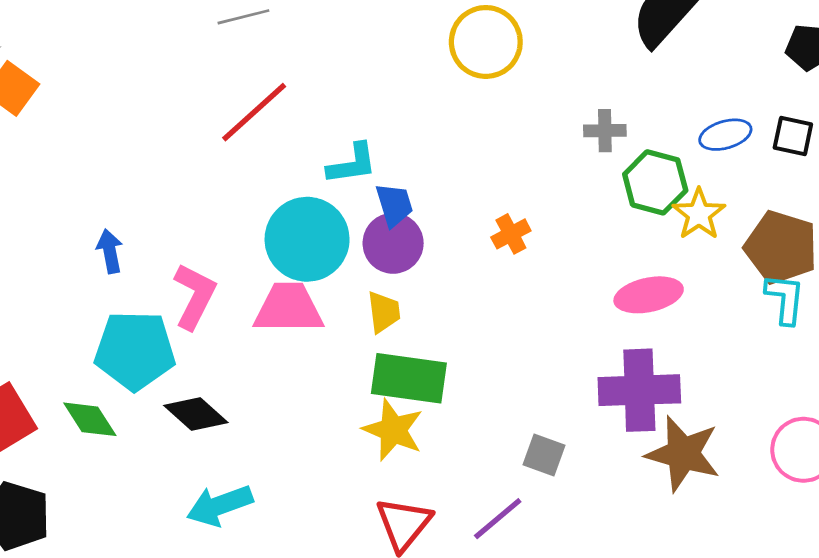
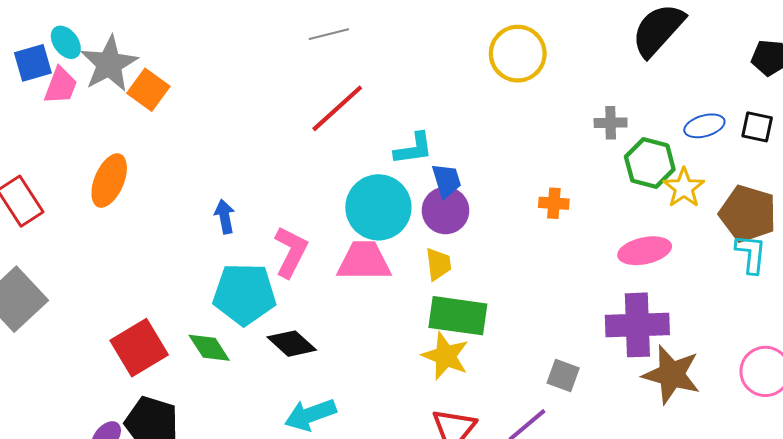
orange cross: (511, 234) -> (554, 203), moved, turned 32

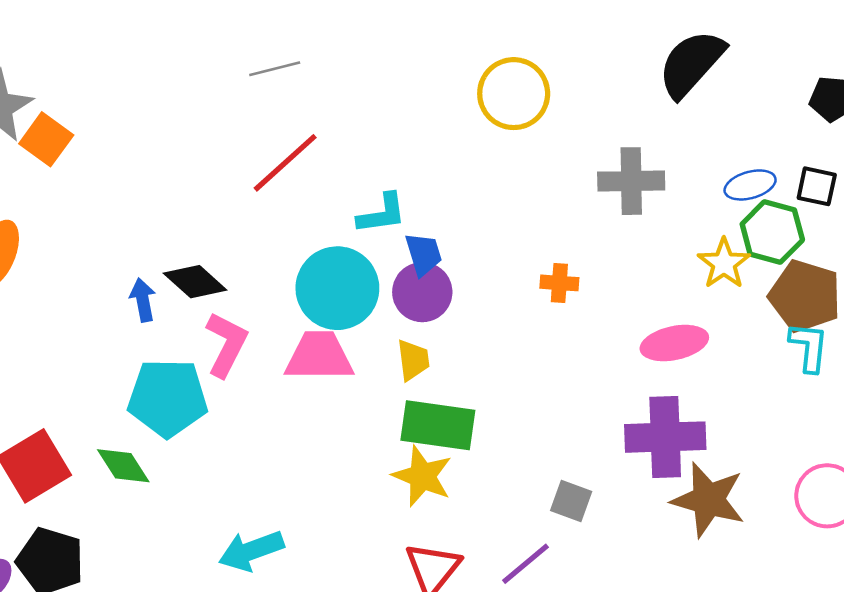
gray cross: (611, 123) -> (631, 181), size x1.6
green hexagon: (650, 163) -> (772, 232), moved
black diamond: (292, 344) -> (195, 282), moved

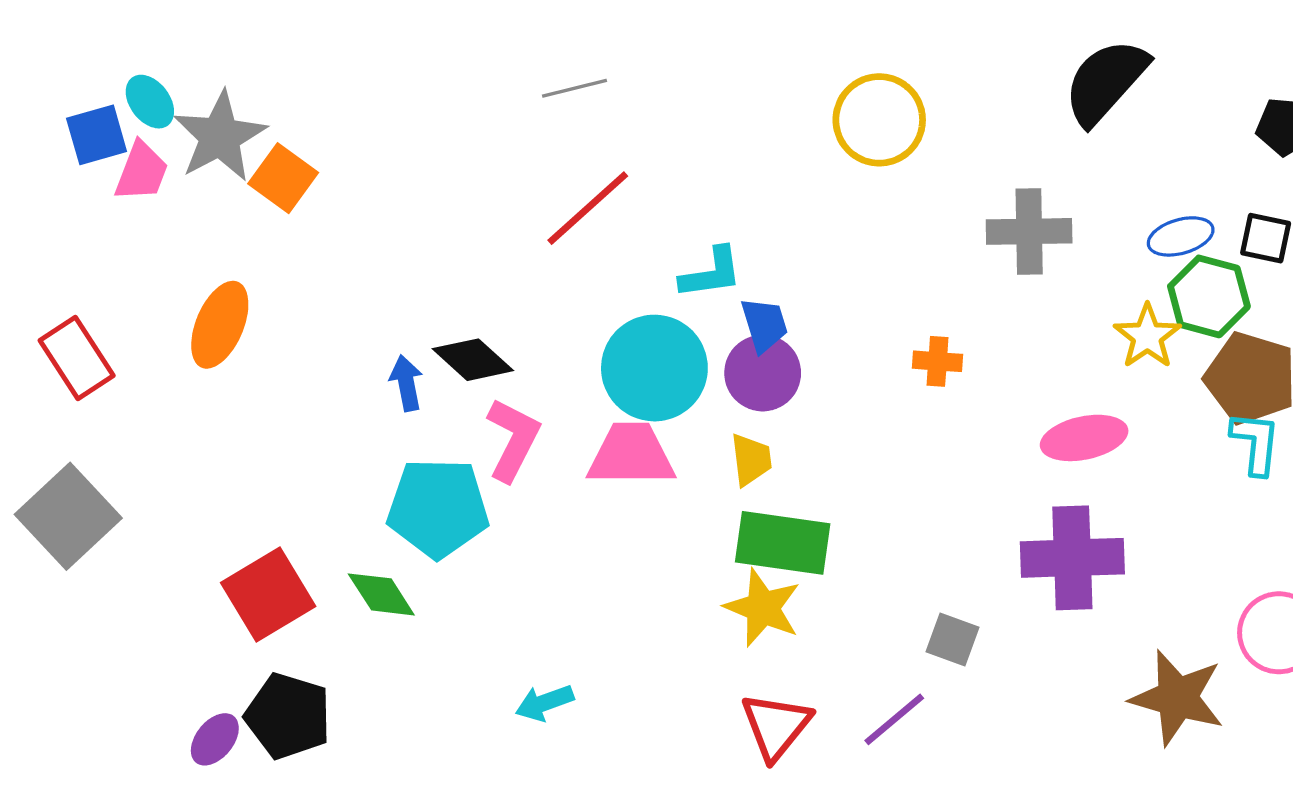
brown star: (708, 500) -> (1177, 698), moved
cyan arrow: (251, 551) -> (545, 703), size x0.7

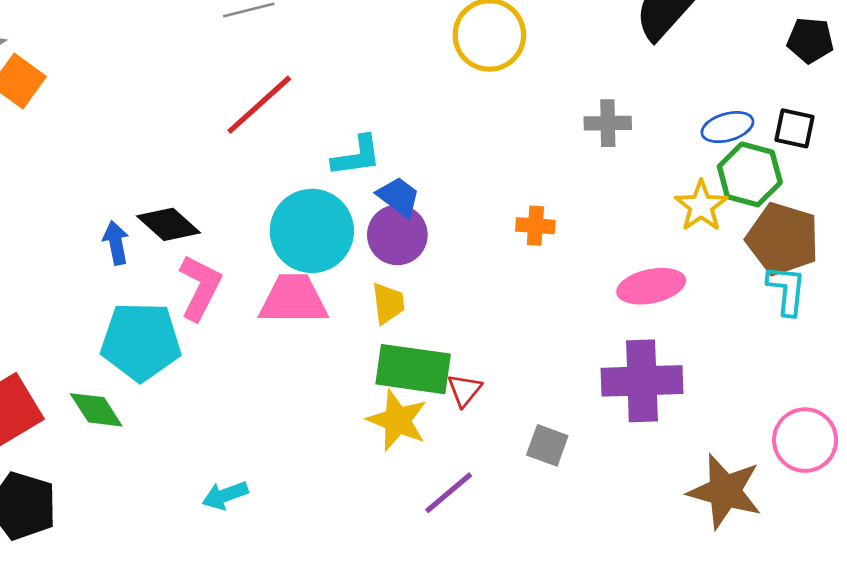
gray cross: (1029, 231) -> (608, 123), size x0.7
blue trapezoid: (764, 325) -> (399, 197), turned -36
purple line: (894, 719) -> (449, 493), moved
red triangle: (776, 726) -> (464, 390), moved, size x0.6

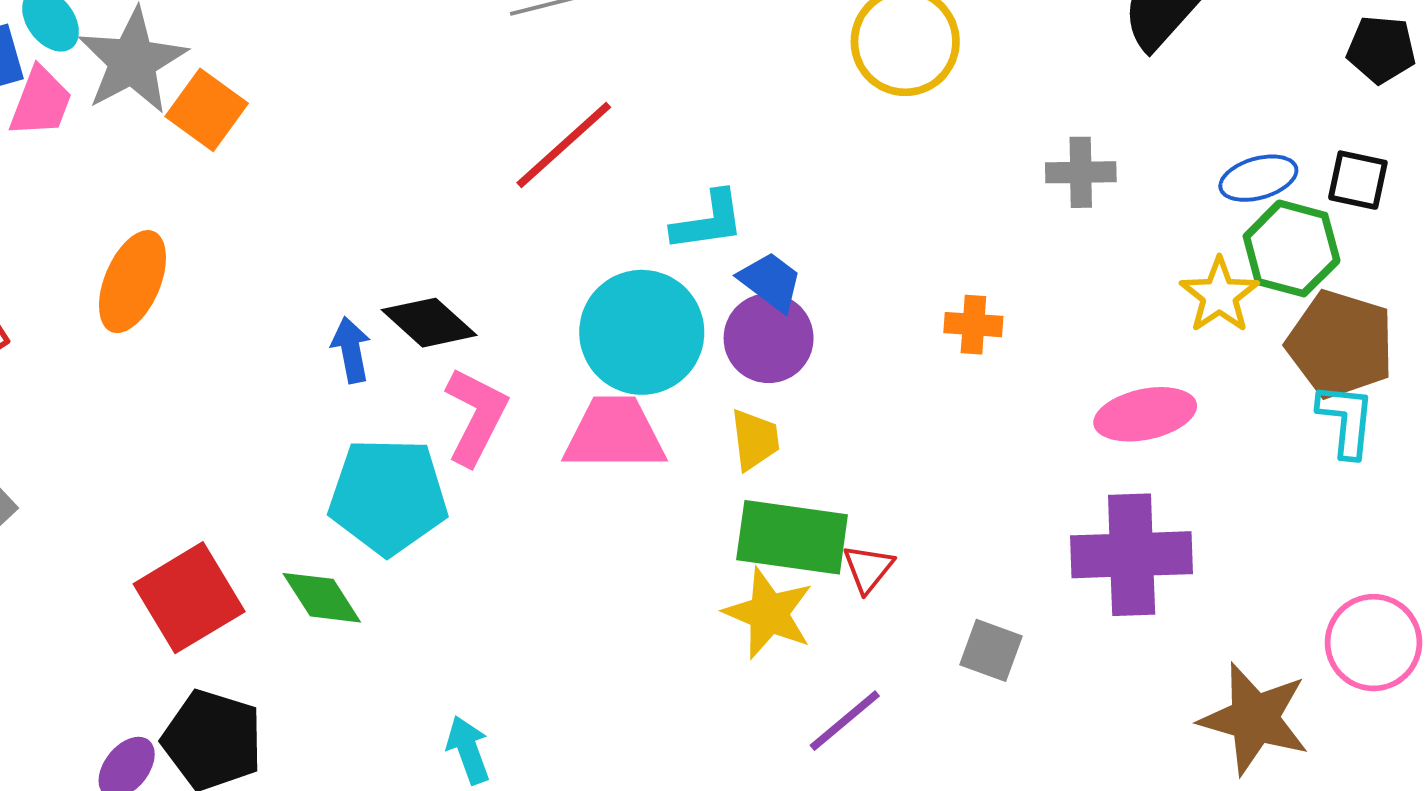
cyan arrow: (225, 495) -> (468, 750), moved, turned 90

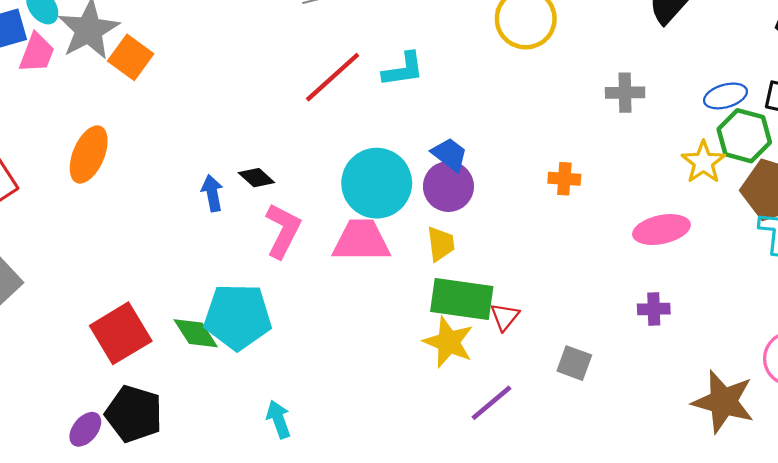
cyan L-shape: (708, 221) -> (403, 69), moved
black diamond: (429, 323) -> (256, 178), size x0.7
cyan pentagon: (388, 496) -> (238, 317), moved
purple cross: (1132, 555) -> (654, 309), size x0.5

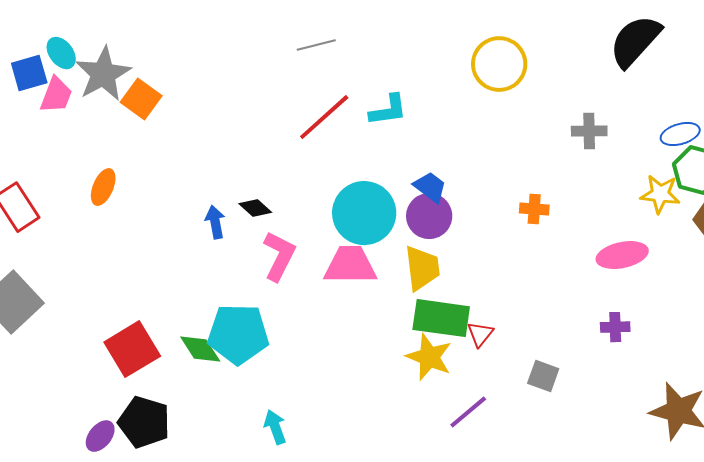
orange ellipse: (89, 154) -> (103, 187), size x0.7
yellow star: (703, 162) -> (660, 194), turned -30
yellow trapezoid: (441, 244) -> (422, 268), size x1.4

